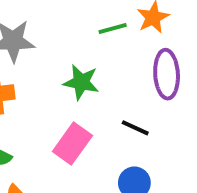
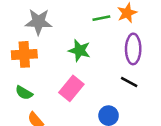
black line: (135, 128) -> (129, 82), moved

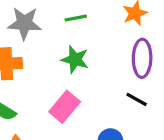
green line: (101, 18) -> (76, 18), moved

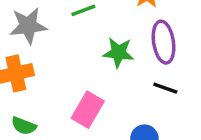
green star: (75, 59) -> (118, 53), moved

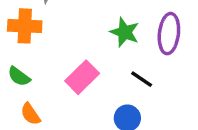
black line: (165, 88) -> (142, 79), moved

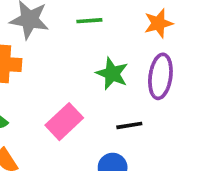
black line: (142, 79) -> (129, 125), turned -45

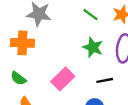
green line: (89, 21) -> (90, 15), moved, turned 42

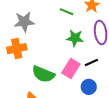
green semicircle: (18, 78) -> (43, 74), moved, size x1.6
pink rectangle: (63, 79) -> (71, 68), moved

